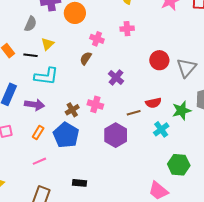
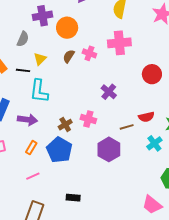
pink cross: (127, 29) -> (119, 43), size x1.6
brown semicircle: (86, 58) -> (69, 56), moved
cyan L-shape: (46, 76) -> (39, 91), turned 90

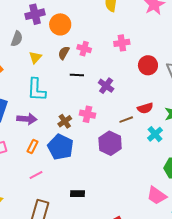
pink cross: (119, 43) -> (122, 43), moved, size x0.7
black line: (23, 70) -> (77, 75), moved

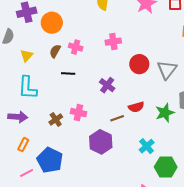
purple cross: (106, 86) -> (107, 85), moved
cyan cross: (155, 134) -> (147, 146), moved
blue pentagon: (61, 147) -> (50, 160), moved

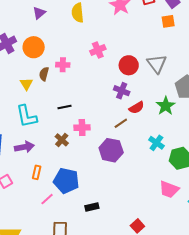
yellow triangle: (27, 55) -> (26, 84), moved
black line: (68, 73) -> (65, 107), moved
purple cross: (107, 85) -> (122, 91), moved

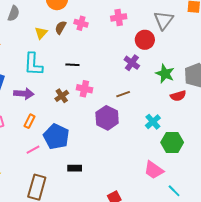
gray triangle: (157, 64) -> (164, 20), moved
green star: (166, 106) -> (165, 74), moved, turned -30
red semicircle: (137, 108) -> (178, 96), moved

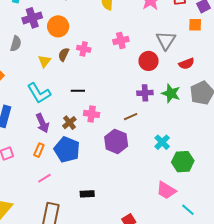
purple cross: (132, 63) -> (145, 93), moved, turned -35
cyan L-shape: (33, 64) -> (39, 93), turned -30
purple arrow: (24, 94) -> (42, 123), moved, turned 66
red semicircle: (178, 96) -> (186, 64), moved
blue pentagon: (56, 137) -> (67, 150), moved

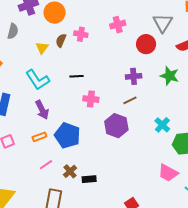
purple cross: (145, 93) -> (134, 76), moved
brown cross: (69, 123) -> (70, 171), moved
orange rectangle: (39, 150) -> (39, 137), turned 48

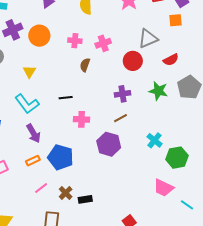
gray triangle: (163, 23) -> (148, 39), turned 40
pink cross: (81, 34) -> (75, 41), moved
brown semicircle: (61, 40) -> (85, 65), moved

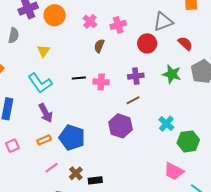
pink cross: (75, 41) -> (90, 21), turned 32
red semicircle: (171, 60) -> (185, 43), turned -112
pink cross: (82, 119) -> (101, 82), moved

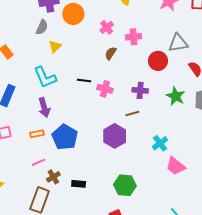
gray semicircle: (14, 35) -> (42, 27), moved
green hexagon: (188, 141) -> (125, 185), moved
pink trapezoid: (174, 171) -> (176, 166), moved
brown cross: (76, 173) -> (53, 177), moved

